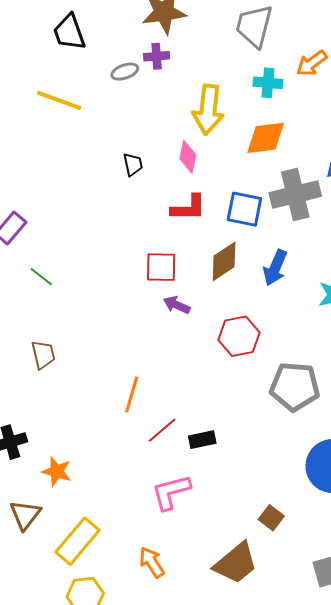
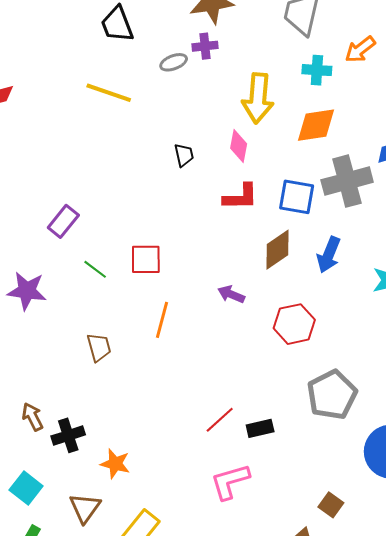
red square: (161, 267) -> (146, 259), moved
gray pentagon: (295, 387) -> (332, 395), moved, turned -30
orange line: (132, 395) -> (162, 320), moved

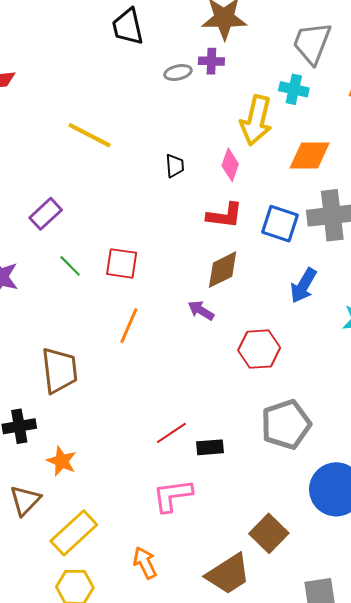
cyan cross: (317, 70) -> (294, 89), moved
yellow line: (109, 93) -> (90, 135), moved
brown diamond: (278, 250) -> (223, 270), moved
brown trapezoid: (99, 347) -> (60, 370), moved, size x1.6
brown square: (331, 505) -> (269, 533), size x1.5

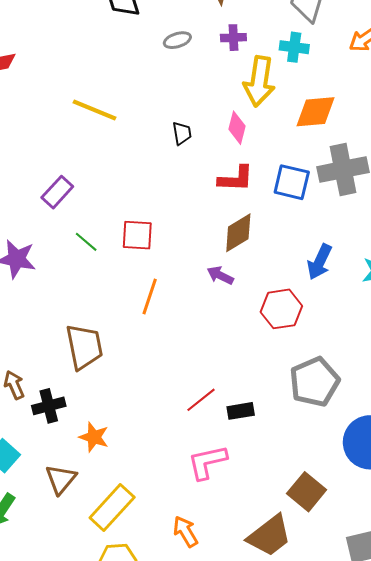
purple cross: (211, 61) -> (233, 38), moved
blue arrow: (303, 286) -> (320, 262), moved

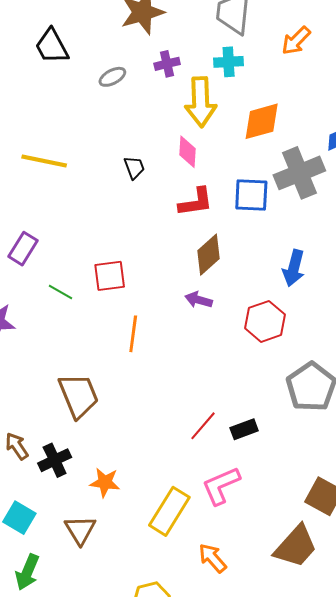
yellow rectangle: (112, 508) -> (169, 511), moved

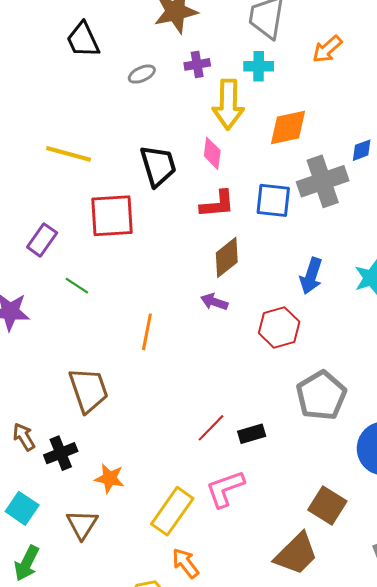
black trapezoid: (134, 167) -> (158, 166), size x1.8
red square: (110, 276) -> (112, 216), moved, size x1.4
orange arrow: (212, 558) -> (185, 563), moved

